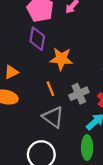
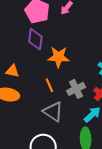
orange triangle: (11, 72) -> (12, 71), turned 40

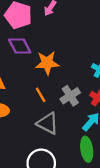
purple diamond: (35, 39) -> (20, 46), turned -30

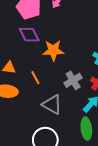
orange line: (41, 95) -> (35, 78), moved

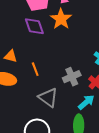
orange star: (53, 50) -> (61, 19), moved, turned 30

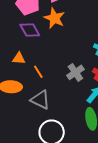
orange triangle: (11, 56) -> (19, 58), moved
gray triangle: (48, 98) -> (40, 100), moved

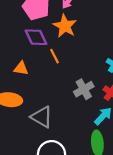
orange line: (38, 72) -> (55, 56), moved

